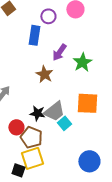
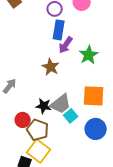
blue rectangle: (34, 35) -> (59, 30), moved
yellow square: (32, 158) -> (39, 151), turned -35
blue circle: (89, 161) -> (96, 129), moved

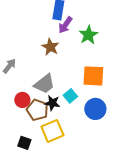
gray trapezoid: (61, 104) -> (44, 84), moved
black star: (44, 106) -> (52, 103), moved
yellow square: (39, 151) -> (52, 131), moved, turned 30

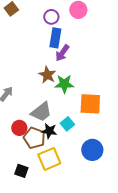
green star: (88, 35) -> (64, 84), moved, turned 30
blue circle: (95, 109) -> (92, 150), moved

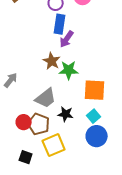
cyan square: (67, 124) -> (94, 116), moved
red circle: (19, 128) -> (24, 122), moved
black star: (49, 131) -> (66, 114), moved

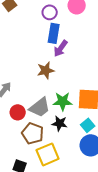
brown star: (52, 61) -> (46, 70), turned 30
green star: (69, 70) -> (63, 101), moved
red circle: (24, 122) -> (18, 112), moved

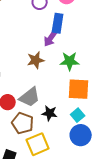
blue rectangle: (54, 33) -> (58, 23), moved
green star: (63, 101) -> (70, 61), moved

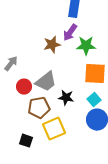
purple arrow: (51, 38) -> (70, 33), moved
brown pentagon: (23, 123) -> (39, 108), turned -30

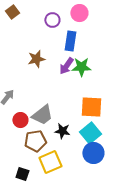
brown star: (52, 45) -> (36, 59), moved
green star: (86, 46) -> (81, 67), moved
cyan square: (94, 100) -> (90, 133), size x1.5

